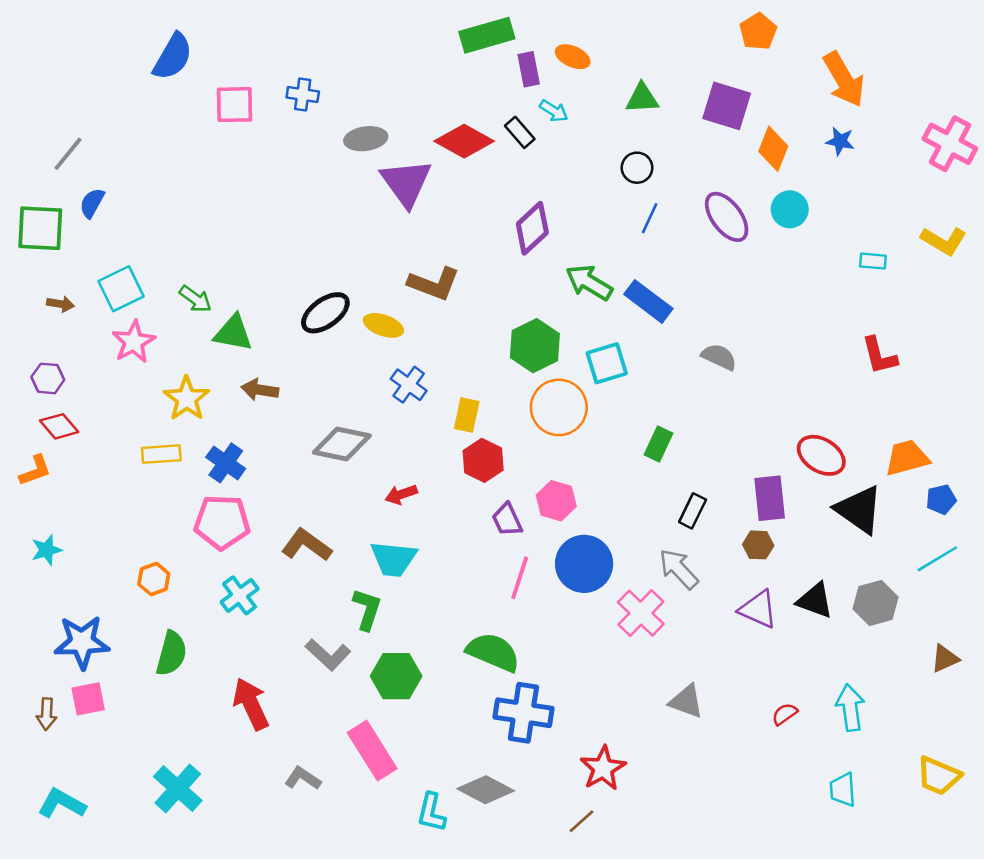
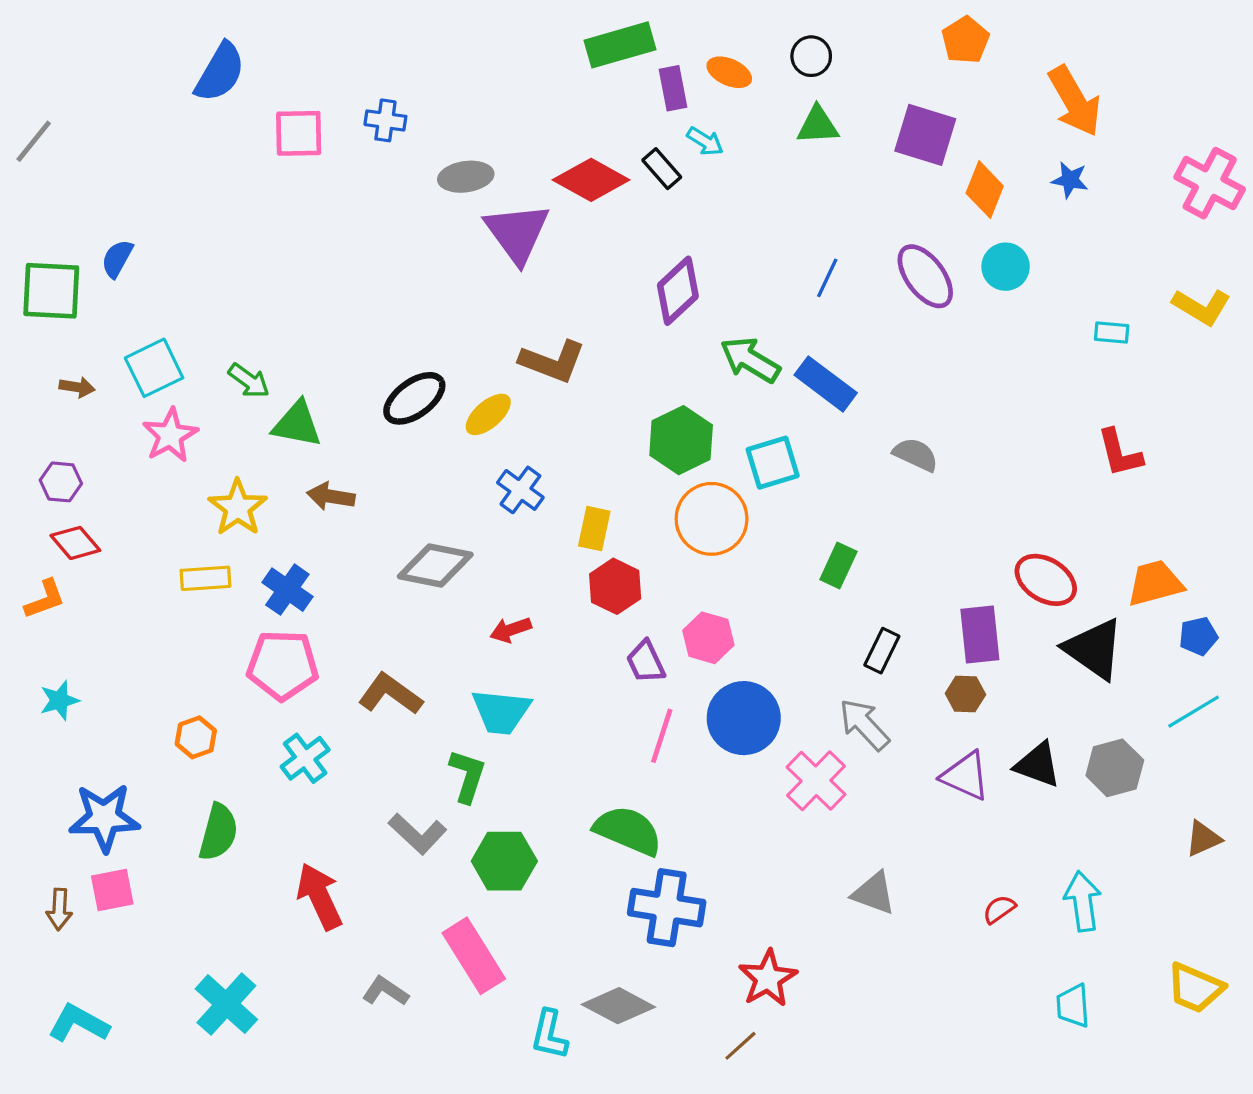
gray line: (68, 154) -> (34, 141), moved
black circle: (637, 168) -> (811, 56), moved
yellow ellipse: (383, 325) -> (488, 414), turned -60

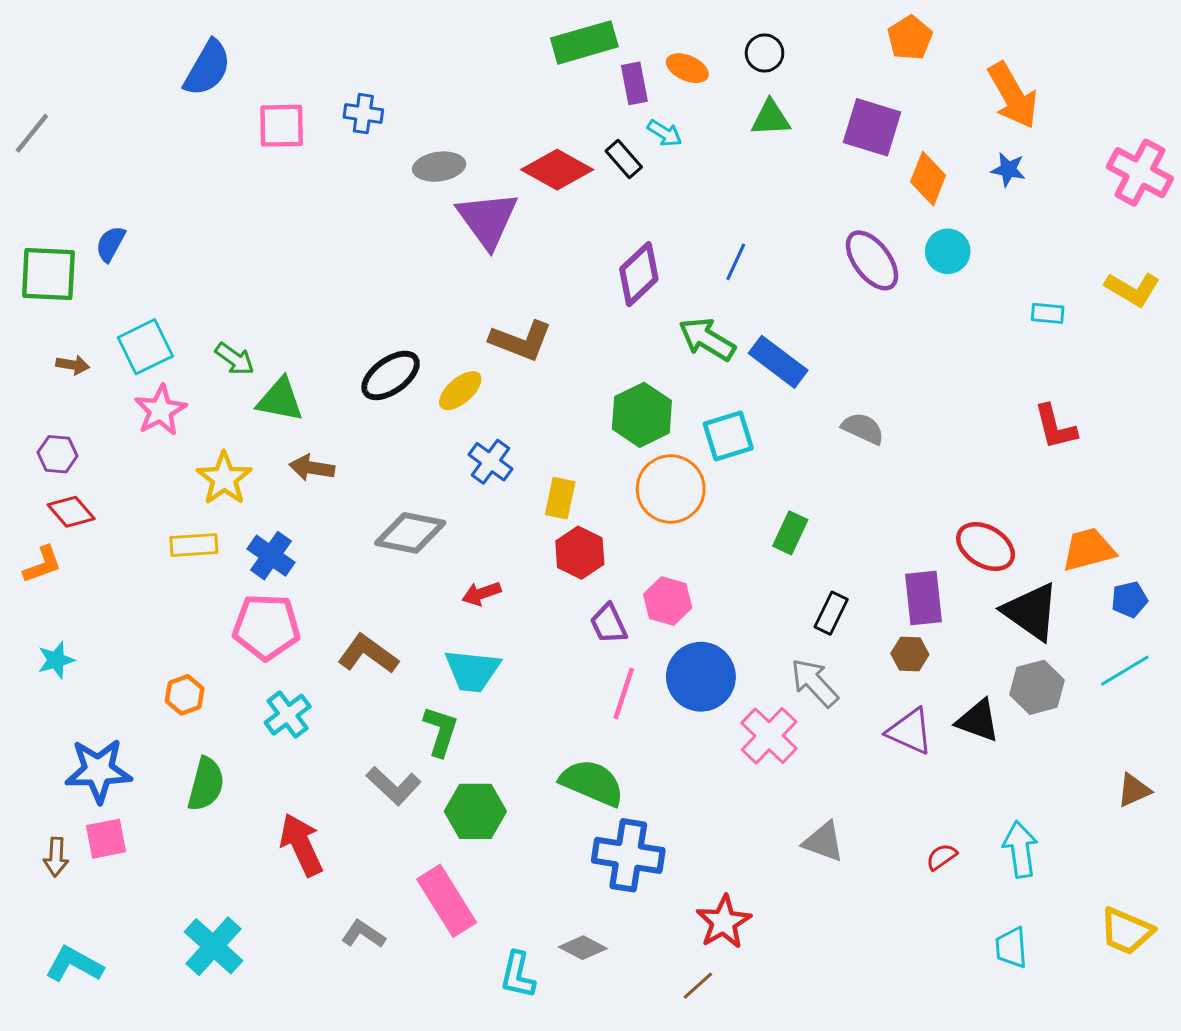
blue line: (827, 278) -> (736, 262), moved
gray hexagon: (1115, 768) -> (1037, 687), moved
gray diamond: (618, 1006) -> (583, 948), size x0.7

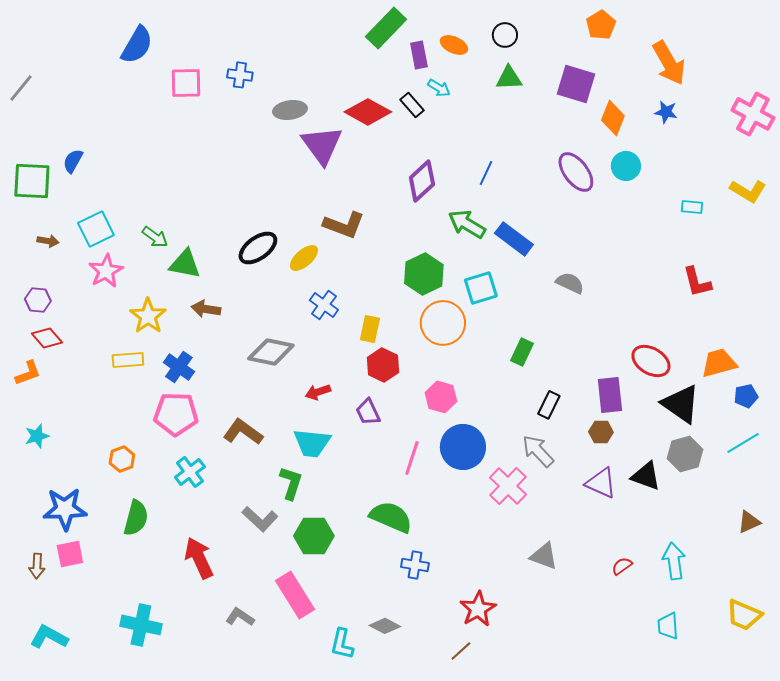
green rectangle: (584, 42) -> (386, 28), turned -30
purple trapezoid: (609, 624) -> (368, 412), moved
blue cross: (628, 855) -> (415, 565), size x0.6
cyan cross: (213, 946) -> (141, 625), turned -30

